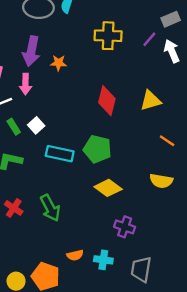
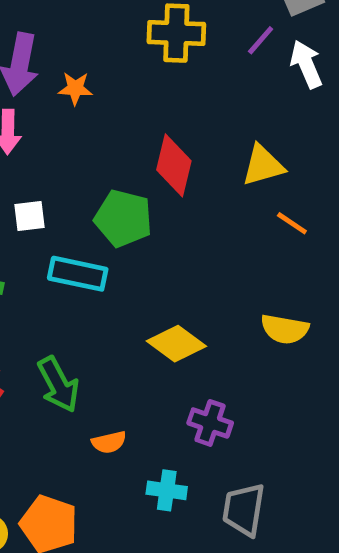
white square: (36, 125) -> (30, 216), turned 35
orange line: (167, 141) -> (292, 223), moved
green pentagon: (97, 149) -> (123, 218), moved
orange semicircle: (75, 255) -> (109, 442), moved

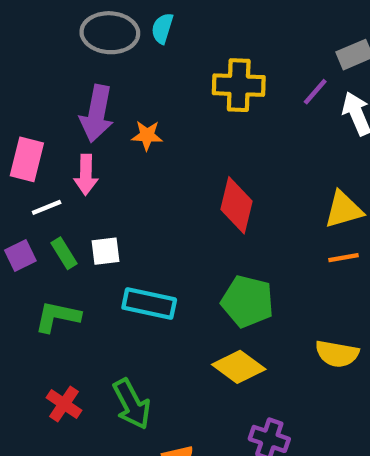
yellow triangle: (263, 165) -> (344, 210), moved
green pentagon: (123, 218) -> (247, 301), moved
orange line: (292, 223) -> (344, 258), turned -44

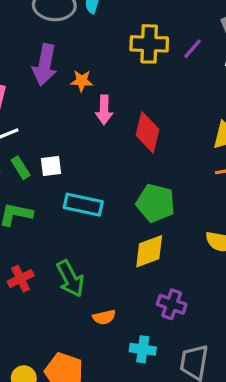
purple line: (315, 92) -> (193, 49), moved
pink arrow: (86, 175) -> (104, 110), moved
yellow diamond: (239, 367) -> (149, 251), turned -57
red cross: (64, 404) -> (21, 279), turned 30

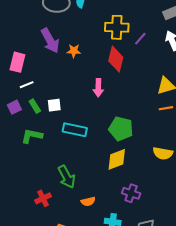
purple line: (193, 49) -> (140, 39), moved
purple arrow: (45, 65) -> (50, 41), turned -40
pink arrow: (104, 110) -> (98, 88), moved
red diamond: (148, 132) -> (116, 59), moved
red cross: (21, 279) -> (43, 198), moved

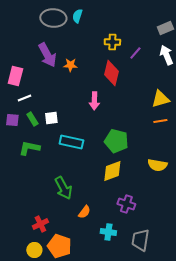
yellow cross: (117, 27) -> (112, 42), size x0.7
purple square: (14, 107) -> (12, 120), turned 32
red cross: (43, 198) -> (40, 224), moved
orange semicircle: (88, 201) -> (84, 212), turned -40

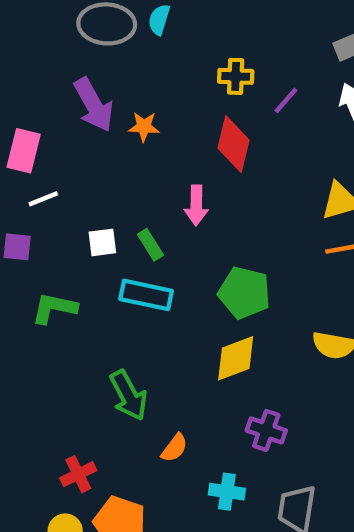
green rectangle: (32, 119) -> (150, 245), moved

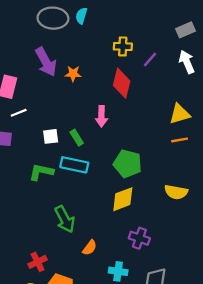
green L-shape: (54, 308) -> (41, 172), moved

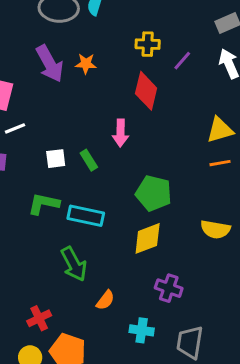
orange star: (73, 74) -> (86, 64), moved
cyan rectangle: (74, 165) -> (86, 216), moved

